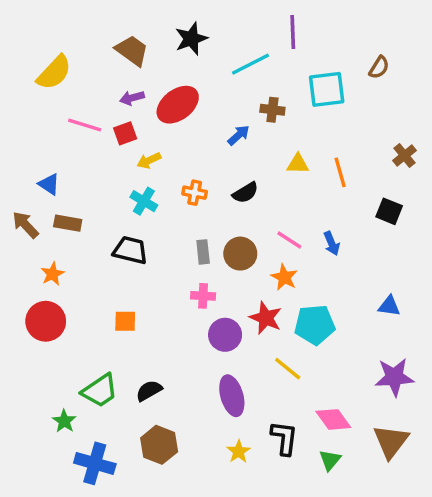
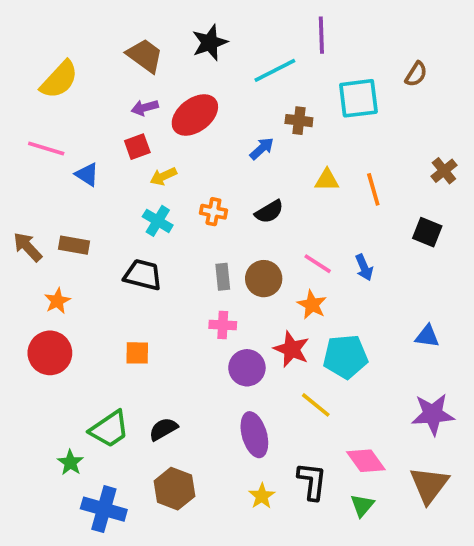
pink line: (85, 125) -> (46, 148), moved
blue triangle: (49, 184) -> (87, 174), moved

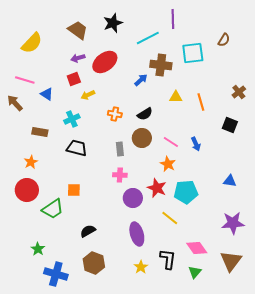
brown cross: (299, 121) -> (161, 65), size x1.5
cyan cross: (158, 221) -> (72, 119), moved, turned 35
brown arrow: (28, 247) -> (15, 103), moved
brown circle: (264, 279) -> (142, 138), moved
green trapezoid: (109, 429) -> (53, 209), moved

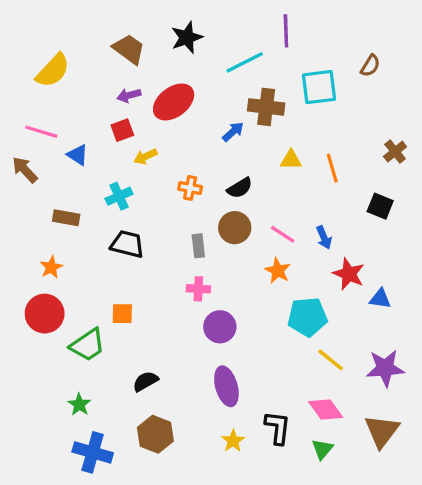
red star: (157, 188) -> (349, 274), moved
yellow line: (170, 218) -> (331, 360), moved
green star: (38, 249) -> (79, 405), moved

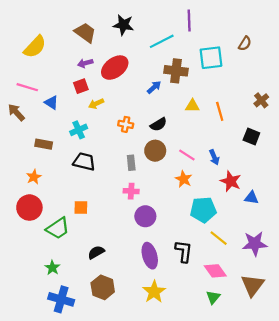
black star: (187, 38) -> (123, 25), turned 30
black L-shape: (278, 428) -> (184, 251), moved
yellow star: (233, 441) -> (154, 292), size x1.5

